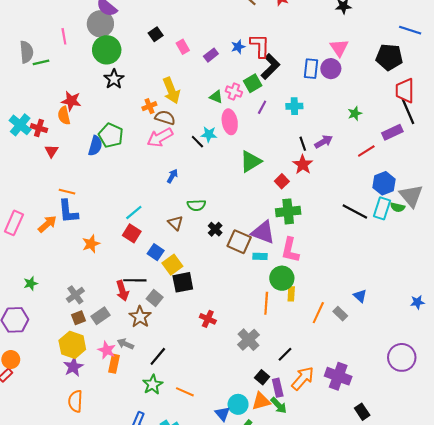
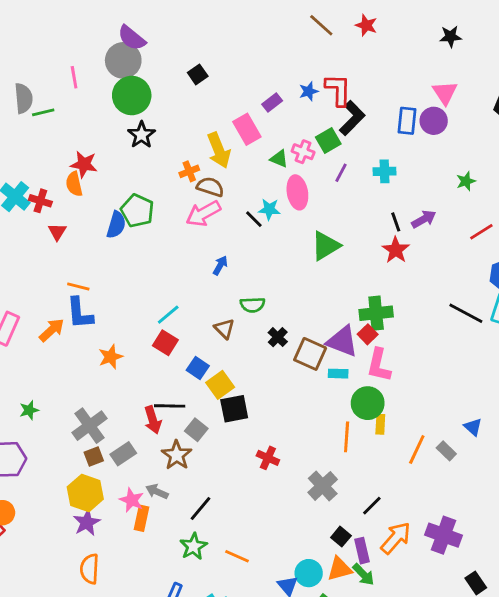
pink rectangle: (183, 47) -> (247, 129), moved, size x1.5
red square: (282, 181) -> (368, 334), moved
gray cross: (75, 295) -> (90, 426), size x1.4

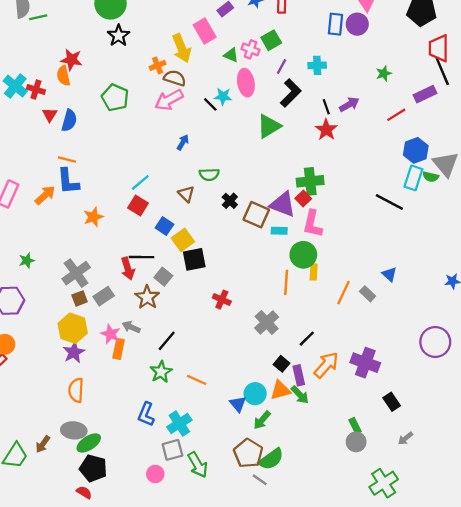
black L-shape: (352, 118) -> (291, 93), moved
blue semicircle: (116, 225) -> (69, 121), moved
black line: (466, 313) -> (389, 202), moved

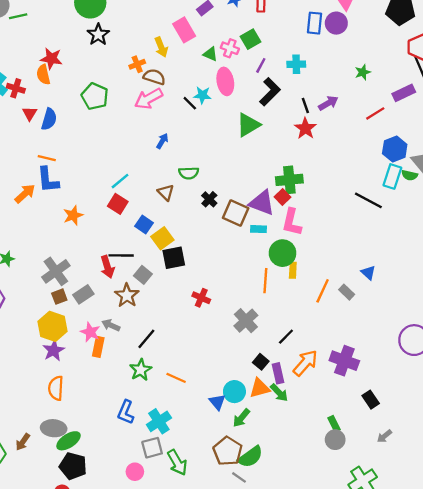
yellow arrow: (182, 48) -> (161, 47), size x0.7

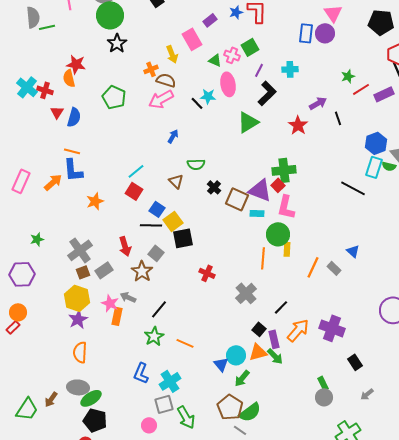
black line: (305, 105) -> (338, 118), moved
red line: (375, 113) -> (361, 89), moved
black line: (121, 255) -> (151, 225), moved

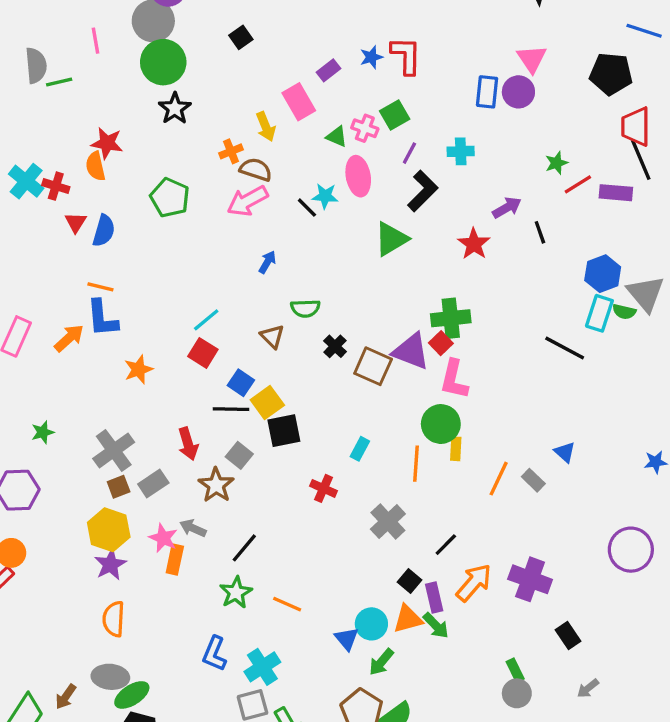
purple rectangle: (384, 94) -> (616, 193), turned 30
cyan rectangle: (257, 213) -> (360, 449), moved, turned -64

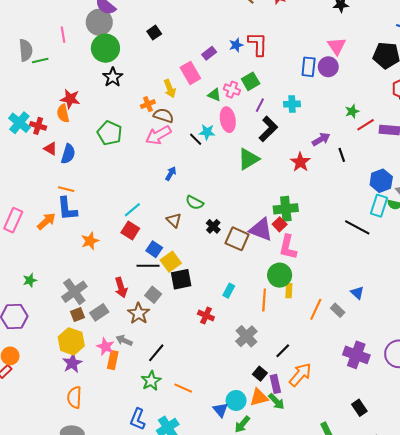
red triangle: (76, 222) -> (51, 149), turned -32
green semicircle: (305, 308) -> (195, 203), turned 30
purple cross: (530, 579) -> (356, 355), moved

